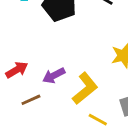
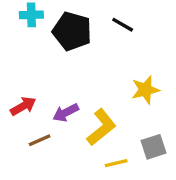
yellow line: (98, 120) -> (116, 163), turned -42

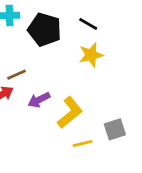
yellow star: (145, 90) -> (91, 55), moved
brown line: (40, 140) -> (16, 75), moved

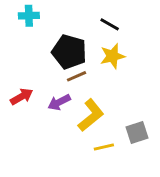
black pentagon: (45, 30) -> (69, 52), moved
brown line: (16, 75) -> (76, 76), moved

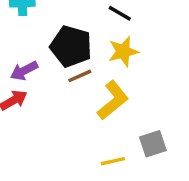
purple arrow: (59, 102) -> (24, 71), moved
yellow L-shape: (91, 115) -> (113, 100), moved

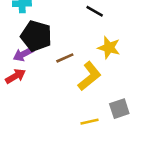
black pentagon: (71, 46) -> (36, 36), moved
yellow star: (123, 52) -> (109, 48), moved, turned 30

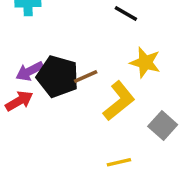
black pentagon: (36, 36) -> (58, 76), moved
gray square: (119, 109) -> (163, 125), moved, turned -30

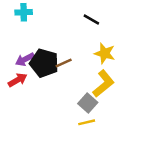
yellow L-shape: (119, 101) -> (103, 84), moved
gray square: (163, 125) -> (88, 103), moved

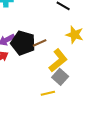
yellow L-shape: (103, 84) -> (58, 60), moved
yellow line: (87, 122) -> (48, 93), moved

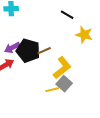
yellow star: (75, 35) -> (84, 35), moved
yellow line: (48, 93) -> (52, 90), moved

